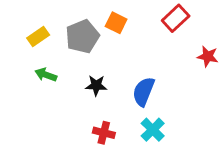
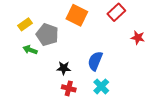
orange square: (116, 23) -> (77, 15), size x1.5
gray pentagon: (82, 37) -> (47, 35), moved, turned -30
black star: (96, 85) -> (64, 68), moved

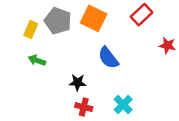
yellow rectangle: (25, 24) -> (31, 29), turned -32
gray pentagon: (47, 35) -> (58, 21), moved
blue semicircle: (95, 61) -> (108, 58), moved, turned -60

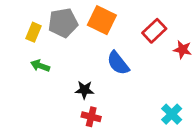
red rectangle: (142, 15) -> (154, 31), moved
gray pentagon: (58, 21) -> (63, 23), turned -30
cyan cross: (123, 105) -> (172, 114), moved

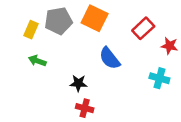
cyan cross: (172, 114) -> (159, 78), moved, turned -30

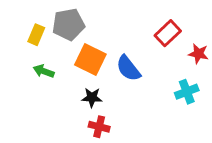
orange square: (95, 18) -> (90, 60), moved
cyan cross: (159, 78) -> (187, 92), turned -36

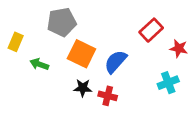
yellow rectangle: (36, 35) -> (16, 42), moved
blue semicircle: (128, 68) -> (116, 62), turned 80
red cross: (99, 127) -> (108, 96), moved

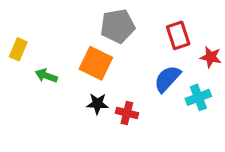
gray pentagon: (62, 22) -> (118, 26), moved
red rectangle: (151, 30) -> (178, 35), turned -65
blue semicircle: (116, 62) -> (167, 79), moved

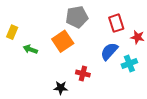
orange square: (96, 63) -> (63, 41), turned 30
black star: (97, 104) -> (61, 88), moved

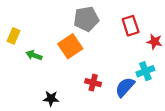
blue semicircle: (109, 51) -> (125, 87), moved
black star: (61, 88) -> (51, 98), moved

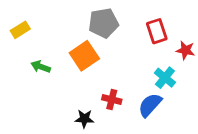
yellow rectangle: (13, 36) -> (20, 30), moved, turned 35
cyan cross: (145, 71) -> (165, 78), moved, turned -30
black star: (51, 98) -> (84, 119), moved

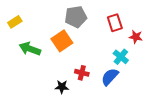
green arrow: (41, 67) -> (30, 49), size x1.5

